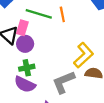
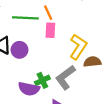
pink rectangle: (22, 28) -> (50, 30), moved
green cross: (27, 68) -> (42, 80), moved

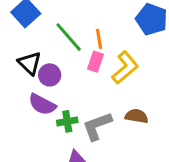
green line: (25, 18) -> (69, 37), turned 30
yellow L-shape: (78, 47) -> (125, 68), moved
purple semicircle: (29, 89) -> (42, 104), moved

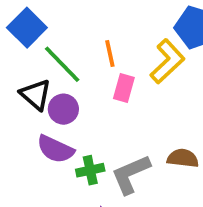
green line: (69, 37) -> (62, 64), moved
orange line: (99, 39) -> (110, 54), moved
yellow L-shape: (125, 68) -> (167, 61), moved

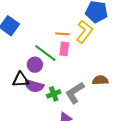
orange line: (110, 54) -> (62, 34), moved, turned -64
green line: (62, 64) -> (45, 53), moved
black triangle: (36, 95) -> (21, 80), moved, turned -36

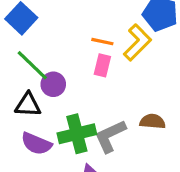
green line: (45, 53) -> (32, 65), moved
purple semicircle: (34, 86) -> (36, 144), moved
green cross: (54, 94) -> (77, 134), size x1.6

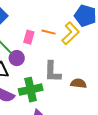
pink rectangle: (102, 65) -> (29, 37), moved
gray L-shape: (110, 136) -> (53, 72), moved, turned -65

